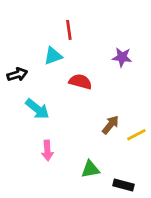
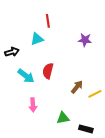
red semicircle: (80, 82) -> (48, 71), moved, turned -91

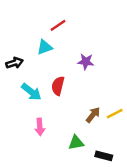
red line: (48, 21) -> (58, 25), turned 64
purple star: (85, 40) -> (86, 62), moved
brown arrow: (77, 87) -> (93, 115), moved

